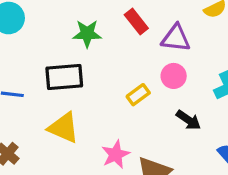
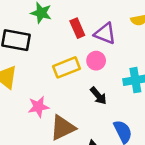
red rectangle: (136, 21) -> (77, 28), moved
yellow rectangle: (138, 95) -> (67, 67), size x1.5

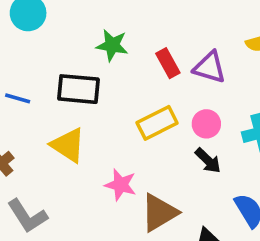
pink circle: (96, 61) -> (206, 124), moved
pink star: (38, 107) -> (121, 185), turned 30

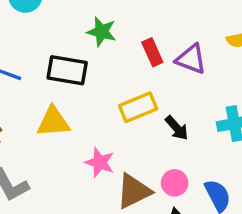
pink circle: (206, 124) -> (175, 183), moved
yellow triangle: (68, 145) -> (53, 122), turned -42
black arrow: (208, 161) -> (177, 128), moved

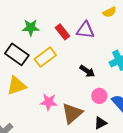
black rectangle: (67, 70) -> (17, 54), turned 40
yellow rectangle: (138, 107) -> (45, 57), moved
pink circle: (175, 183) -> (99, 96), moved

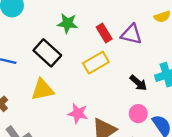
yellow rectangle: (45, 57) -> (96, 63), moved
black arrow: (87, 71) -> (138, 83), moved

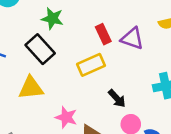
green star: (68, 23) -> (52, 18), moved
black arrow: (138, 83) -> (117, 98), moved

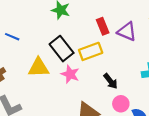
black rectangle: (40, 49) -> (62, 49), moved
pink star: (66, 117) -> (70, 74), moved

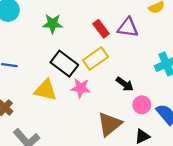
yellow triangle: (39, 68) -> (46, 90), turned 30

